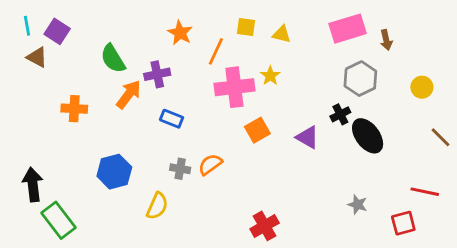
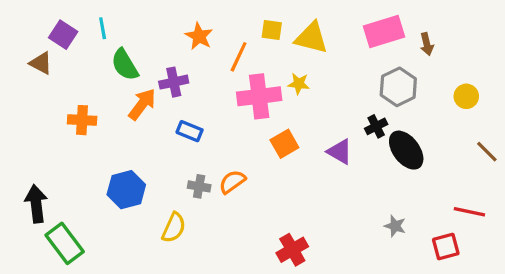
cyan line: (27, 26) -> (103, 28), moved
yellow triangle: (282, 34) -> (311, 38), size x1.6
yellow star: (270, 76) -> (299, 84), turned -30

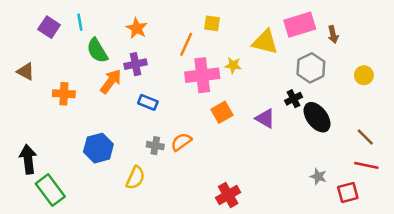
orange star: (199, 36) -> (137, 28), moved
yellow triangle: (311, 38) -> (265, 42), moved
brown triangle: (41, 63) -> (26, 72), moved
brown line: (487, 152) -> (365, 137), moved
gray star: (395, 226) -> (318, 176), moved

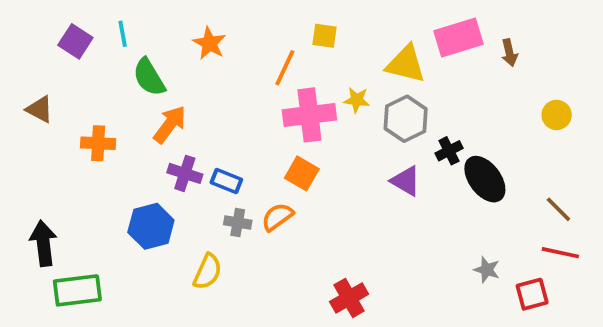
purple cross: (135, 64) -> (185, 173), moved, turned 30
gray hexagon: (311, 68) -> (406, 119), moved
blue rectangle: (148, 102) -> (226, 181), moved
orange square: (222, 112) -> (302, 173), moved, turned -30
green rectangle: (50, 190) -> (77, 290), turned -60

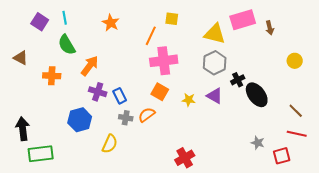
green semicircle: (149, 77) -> (67, 45), moved
yellow star: (357, 100) -> (189, 100), moved
blue rectangle: (226, 181) -> (120, 96), turned 42

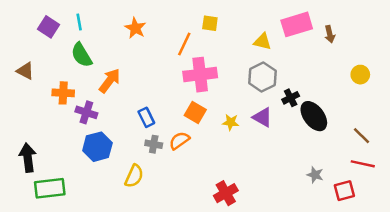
yellow triangle: (215, 34) -> (262, 42), size x0.7
purple cross: (98, 92) -> (86, 112), moved

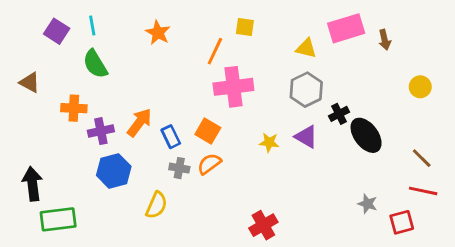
orange arrow: (110, 81) -> (139, 122), moved
purple cross: (86, 112) -> (101, 131), turned -30
orange square: (195, 112) -> (208, 131), moved

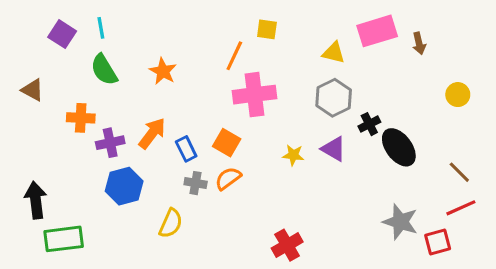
orange star: (158, 33) -> (163, 71), moved
red line: (423, 191) -> (461, 208), turned -36
gray star: (367, 204) -> (400, 222), size x1.6

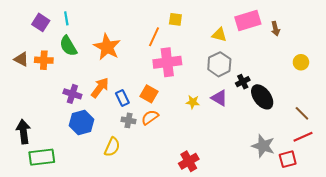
orange star: (163, 71) -> (107, 47), size x1.5
orange cross: (81, 118) -> (44, 60), moved
purple cross: (110, 143) -> (72, 94), turned 30

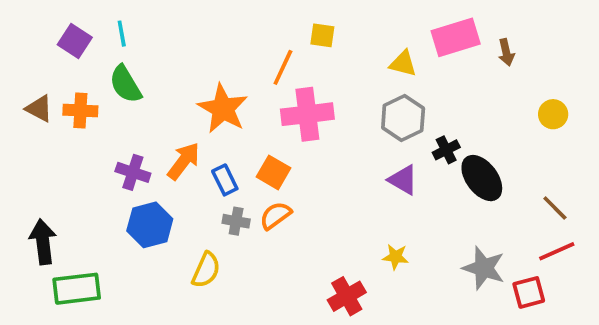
orange star: (107, 47) -> (223, 109), moved
yellow star: (193, 102) -> (396, 257), moved

